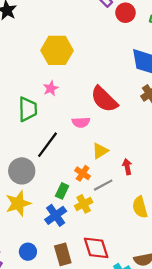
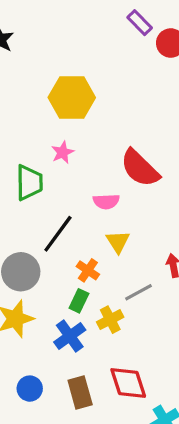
yellow triangle: (100, 151) -> (118, 242), moved, turned -30
orange cross: (83, 173) -> (88, 270), moved

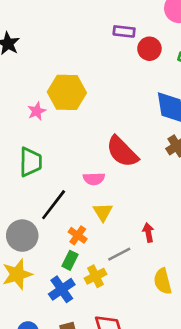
purple rectangle: (140, 23) -> (124, 31), turned -40
pink star: (63, 152) -> (37, 111), moved

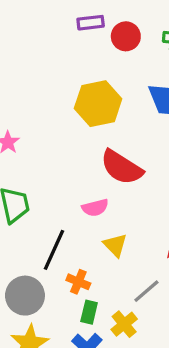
yellow hexagon: (67, 92) -> (98, 104), moved
orange cross: (78, 235) -> (78, 282), moved

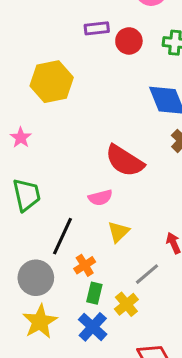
yellow hexagon: (98, 104) -> (52, 82), moved
yellow triangle: (115, 245) -> (119, 232), turned 30
orange cross: (78, 282) -> (85, 265), turned 35

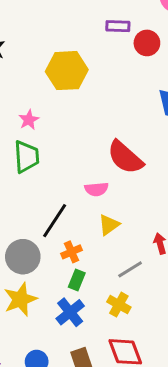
green trapezoid: (27, 195) -> (27, 157), moved
yellow cross: (126, 304) -> (119, 305), moved, turned -30

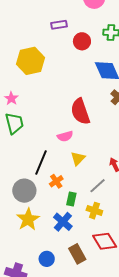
red circle: (147, 43) -> (82, 41), moved
red semicircle: (125, 157) -> (80, 111), turned 40
green rectangle: (77, 280) -> (71, 199), moved

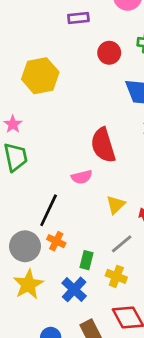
purple rectangle: (59, 25) -> (78, 18), moved
yellow triangle: (78, 159) -> (116, 205), moved
orange cross: (56, 181) -> (56, 241), moved, turned -32

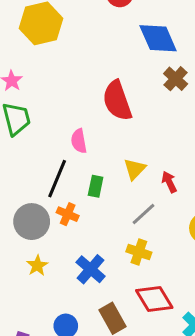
pink semicircle: (82, 177) -> (79, 141), moved, turned 96
green rectangle: (86, 260) -> (96, 186), moved
yellow star: (28, 284) -> (37, 266), size x0.6

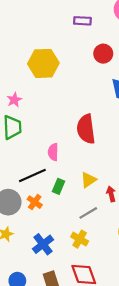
black line: (57, 179) -> (32, 175), turned 32

